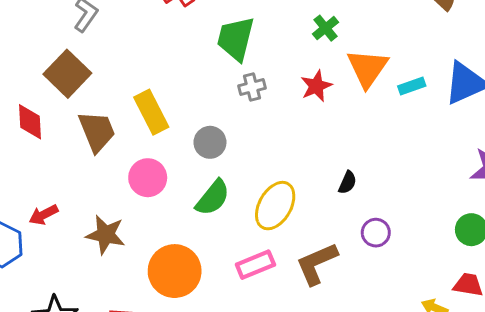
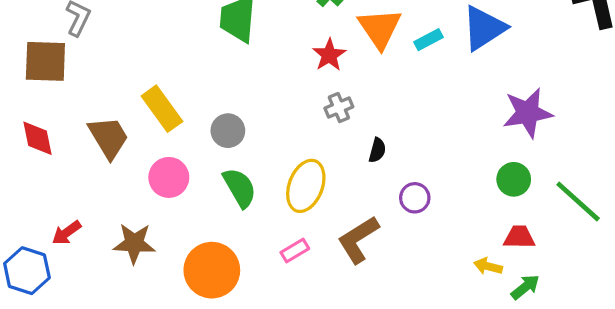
brown square: (67, 74) -> (45, 61), moved, turned -33
gray cross: (252, 87) -> (339, 108), moved
green semicircle: (213, 198) -> (240, 188), turned -60
pink rectangle: (255, 265) -> (295, 250), size x0.7

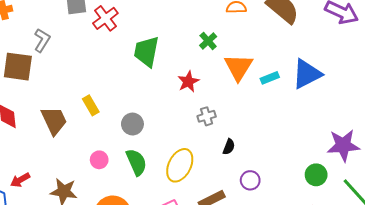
red star: (329, 55) -> (188, 82), moved
yellow rectangle: (162, 109) -> (91, 105), size x0.7
purple star: (528, 113) -> (343, 145), moved
pink circle: (169, 177) -> (99, 160), moved, size x0.7

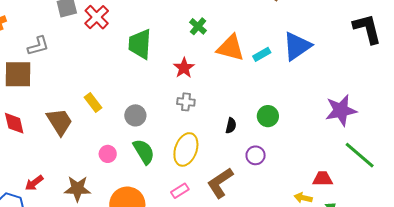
gray L-shape: (42, 40) -> (38, 46), turned 50
orange triangle: (239, 67) -> (231, 48), turned -40
gray cross: (207, 116) -> (186, 102), moved, turned 30
green circle: (316, 175) -> (268, 116), moved

